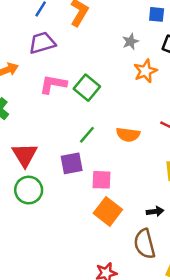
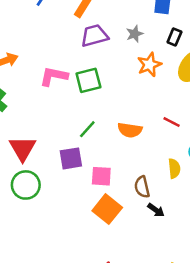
purple trapezoid: (42, 43) -> (94, 36), moved
green square: (87, 88) -> (88, 80), turned 35
black arrow: (155, 211) -> (156, 210), turned 42
brown semicircle: (145, 244) -> (142, 187), moved, size x0.7

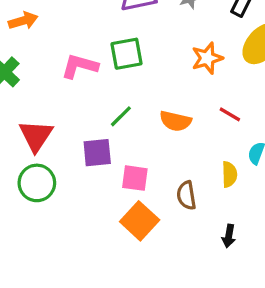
orange star: (149, 65) -> (207, 58), moved
pink L-shape: (54, 76) -> (80, 66), moved
black arrow: (156, 210) -> (229, 236), moved, turned 60

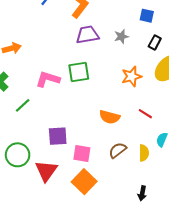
green line: (121, 116) -> (23, 105), moved
red triangle: (36, 136) -> (46, 171), moved
brown semicircle: (186, 195) -> (118, 150), moved, turned 60

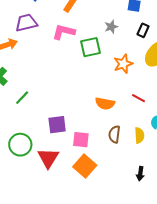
purple trapezoid: (87, 35) -> (26, 23), moved
green square: (79, 72) -> (91, 47), moved
pink L-shape: (48, 79) -> (64, 32), moved
brown semicircle: (118, 150) -> (114, 134), turned -42

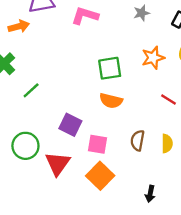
green square: (91, 47) -> (110, 68), moved
orange semicircle: (105, 103) -> (111, 101), moved
purple square: (57, 125) -> (70, 125), turned 30
black arrow: (140, 174) -> (150, 194), moved

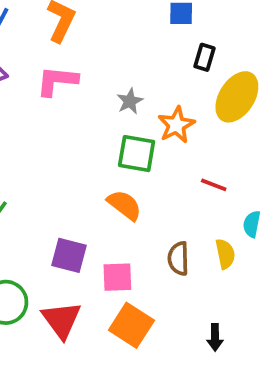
gray star: (142, 13) -> (130, 101), moved
green square: (110, 68) -> (137, 154), moved, turned 30
orange semicircle: (111, 101) -> (124, 205), turned -145

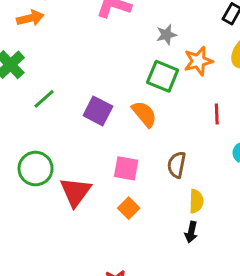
red line: (214, 185) -> (217, 114), turned 54
yellow semicircle: (225, 254) -> (196, 201), moved
purple square: (69, 255) -> (98, 111), moved
orange square: (131, 325) -> (129, 208), size x0.6

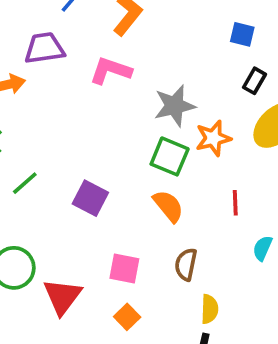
gray star: (166, 35) -> (175, 106), size x1.6
orange semicircle: (144, 114) -> (168, 206), moved

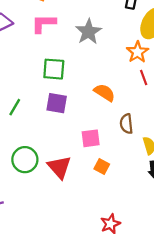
orange star: (213, 138) -> (138, 52), moved
green square: (170, 156) -> (54, 69), moved

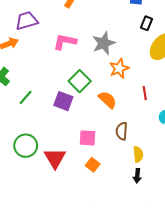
pink L-shape: (44, 24) -> (65, 42), moved
orange star: (138, 52) -> (119, 68), moved
green square: (54, 69) -> (80, 81), moved, turned 30

